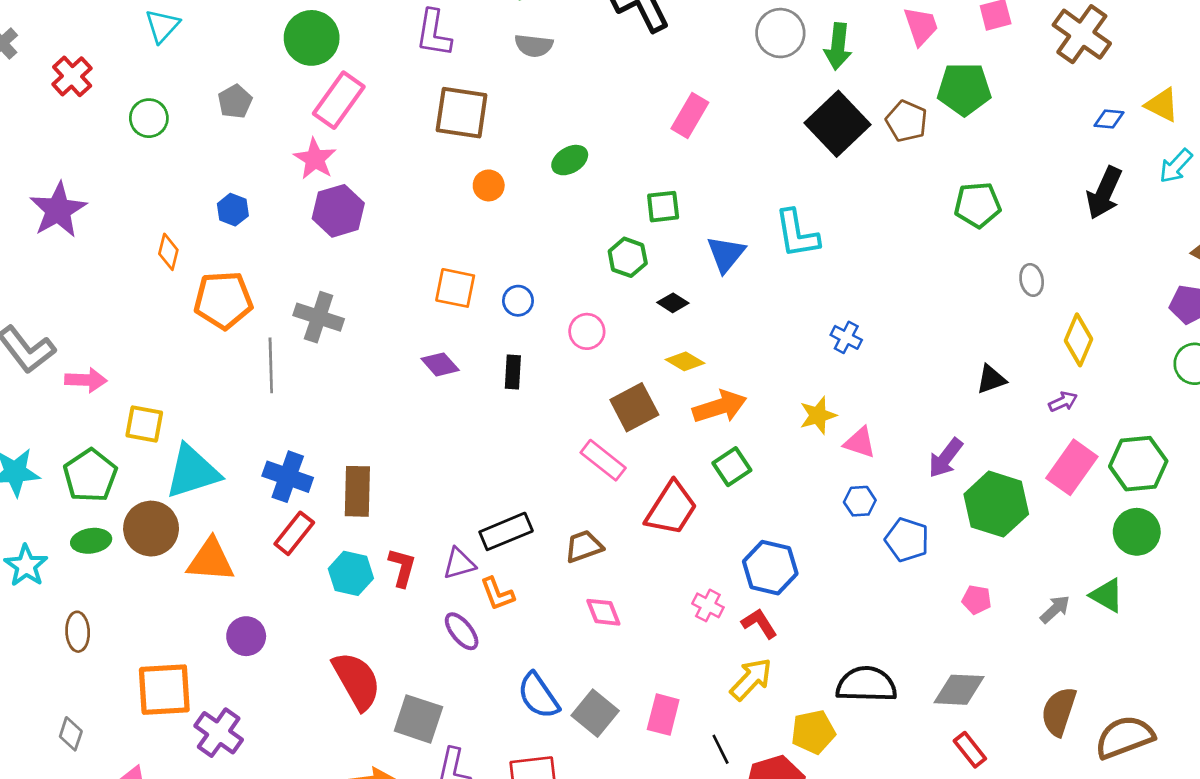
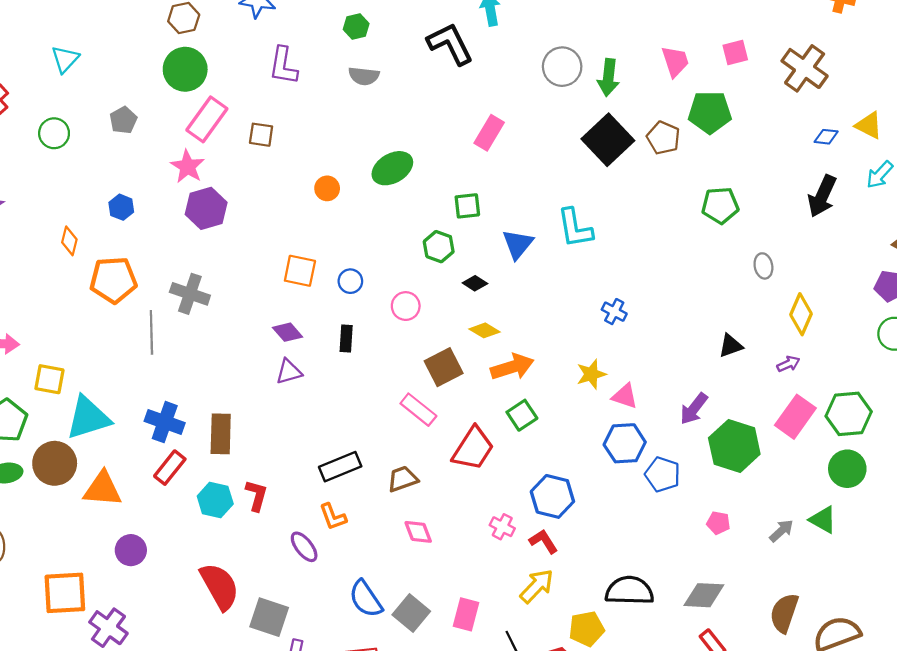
brown square: (462, 113) -> (261, 135), moved, size x0.6
green ellipse: (570, 160) -> (392, 168), size x1.4
blue hexagon: (860, 501) -> (625, 443), size x1.6
purple triangle: (459, 564) -> (289, 372), moved

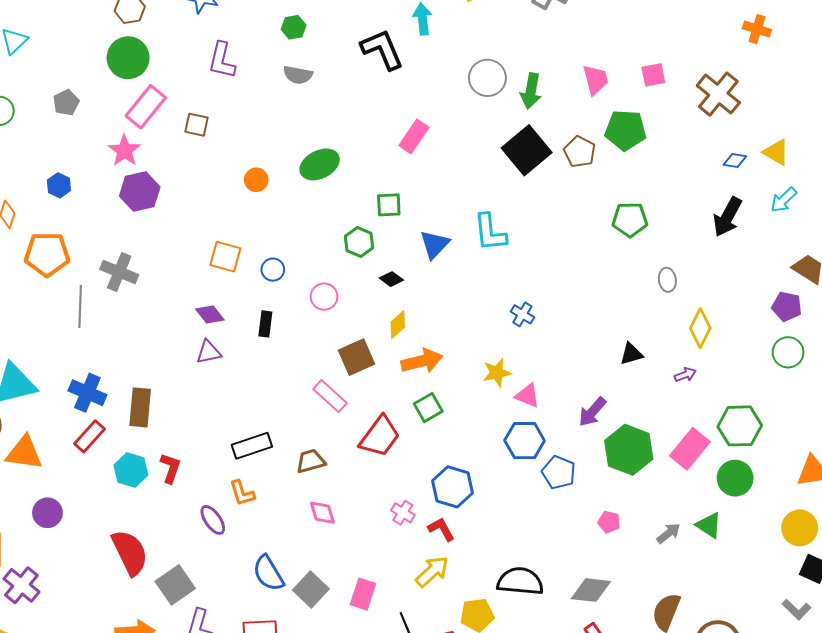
yellow diamond: (485, 330) -> (398, 325), turned -76
pink rectangle: (795, 417) -> (690, 449), moved
gray square: (269, 617) -> (175, 585), turned 33

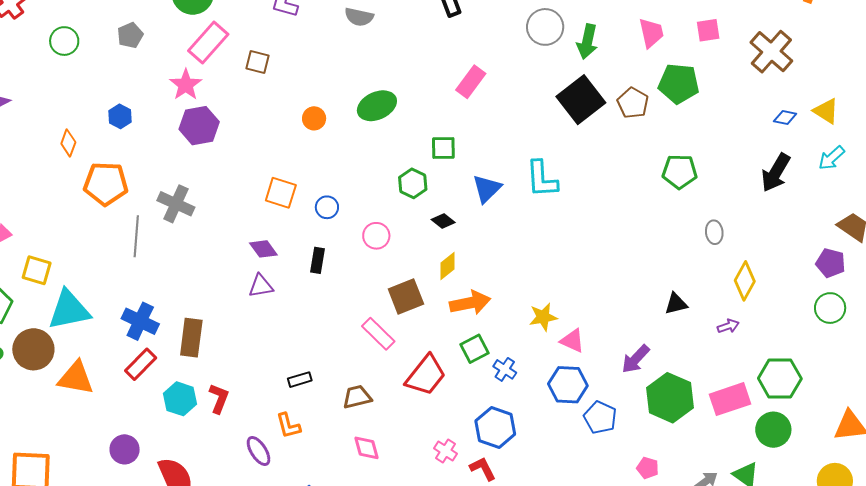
blue cross: (522, 314) -> (505, 369), moved
black rectangle: (252, 446) -> (300, 380), size x0.6
pink rectangle: (690, 449) -> (730, 399), turned 30
purple circle: (47, 513) -> (125, 449), moved

